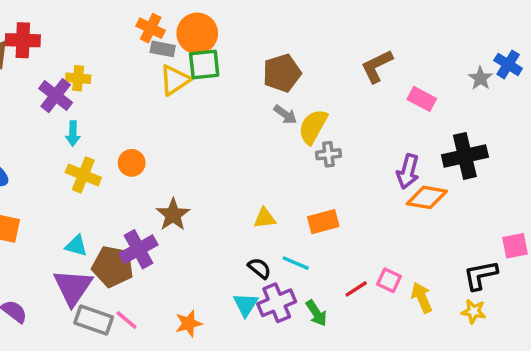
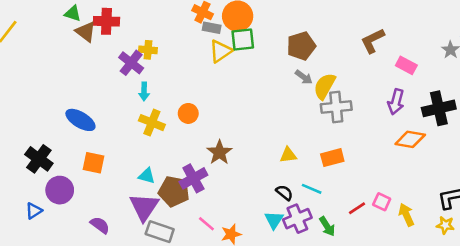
gray cross: (328, 154) -> (336, 107), size x1.6
purple arrow: (408, 172) -> (396, 102), moved
pink line: (126, 320) -> (206, 224), moved

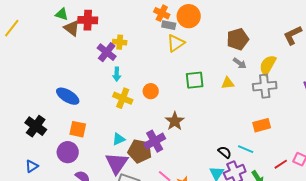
green square: (243, 39) -> (195, 80), moved
yellow semicircle: (325, 86) -> (268, 65), moved
yellow triangle: (288, 155) -> (228, 83), moved
cyan triangle: (147, 176) -> (119, 139), turned -40
purple circle: (60, 190) -> (68, 152), moved

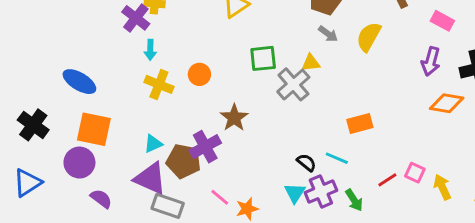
gray cross: (265, 86) -> (293, 84), moved, turned -35
orange square: (78, 129) -> (94, 129), size x1.4
purple triangle: (117, 163) -> (150, 178), turned -40
blue triangle: (32, 166) -> (27, 183), size x1.5

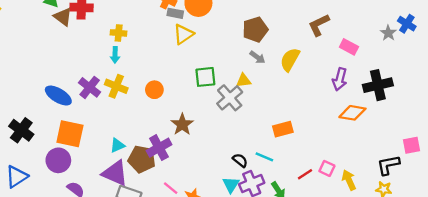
purple cross: (136, 18) -> (90, 87), moved
cyan arrow: (150, 50) -> (115, 55), moved
yellow cross: (159, 84) -> (116, 86), moved

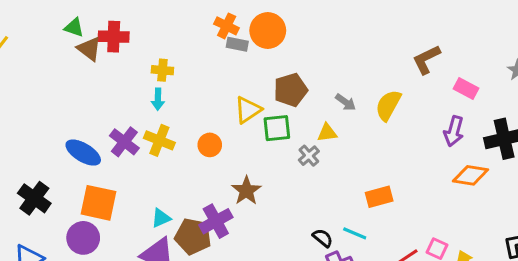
brown pentagon: (255, 30) -> (291, 90), moved
yellow triangle: (183, 34) -> (248, 110), moved
gray cross: (230, 98) -> (309, 156), size x0.6

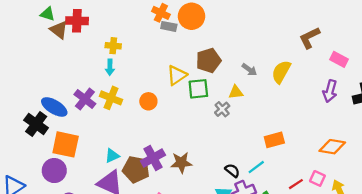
orange diamond: (471, 175) -> (332, 147), moved
brown star: (246, 191) -> (181, 163), moved, turned 30
black cross: (34, 198) -> (36, 124), moved
cyan line: (355, 233) -> (256, 167), turned -60

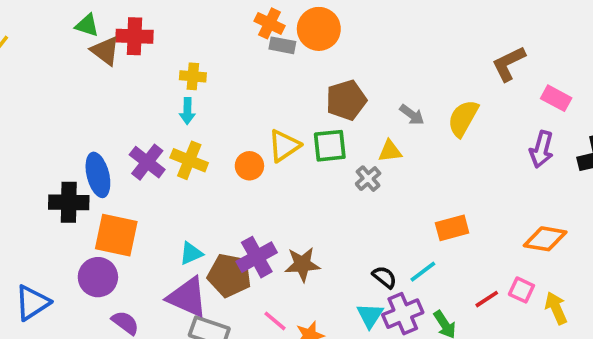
yellow triangle: (177, 75) -> (284, 146), moved
blue ellipse: (54, 107) -> (98, 175), turned 45
black cross: (36, 124) -> (69, 202), turned -35

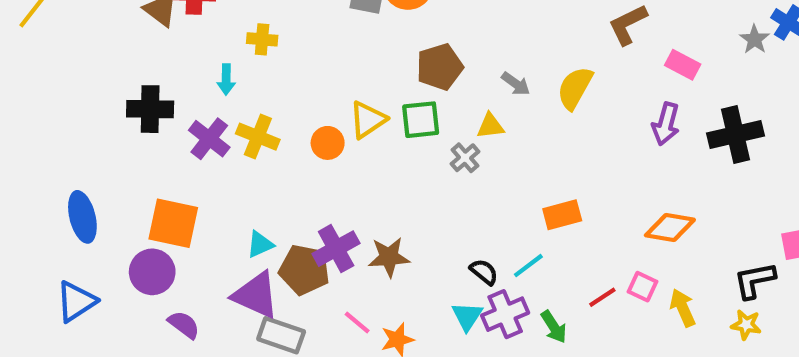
cyan arrow: (187, 111) -> (226, 80), moved
blue ellipse: (98, 175) -> (82, 217), moved
black cross: (69, 202) -> (150, 109), moved

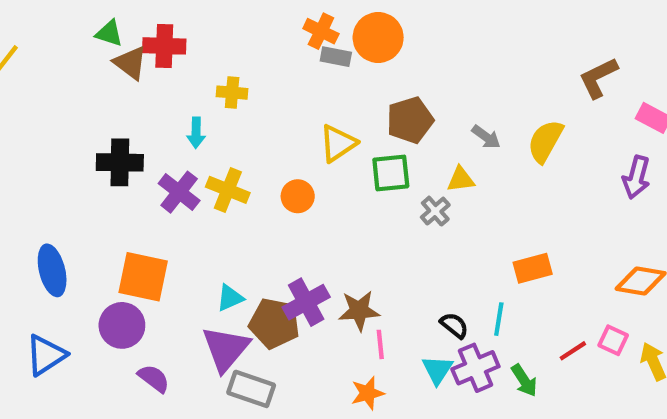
yellow triangle: (368, 120) -> (338, 143), moved
cyan line: (528, 266) -> (499, 319), turned -44
purple triangle: (256, 295) -> (226, 349), turned 46
pink line: (357, 323) -> (380, 344), moved, turned 44

